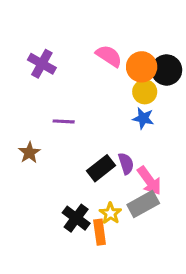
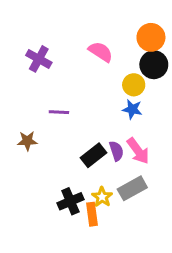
orange circle: (142, 67) -> (151, 37), moved
brown star: (29, 153) -> (27, 141), turned 30
pink arrow: (149, 181) -> (138, 151), moved
black cross: (76, 218) -> (70, 201), turned 30

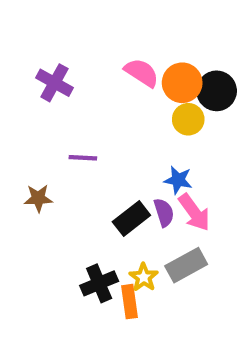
orange circle: (151, 37) -> (182, 83), moved
blue star: (132, 109) -> (178, 180), moved

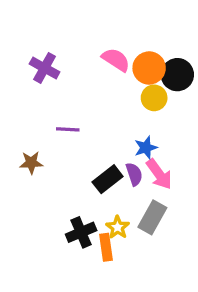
blue star: (178, 180) -> (146, 148), turned -30
gray rectangle: (186, 265) -> (152, 217), turned -32

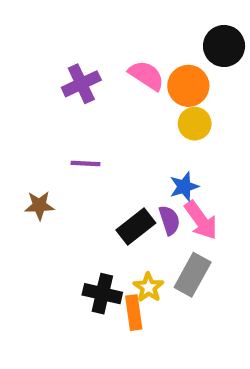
purple cross: (45, 68) -> (81, 84), moved, turned 36
black circle: (177, 75) -> (224, 46), moved
black cross: (81, 232) -> (102, 294), turned 36

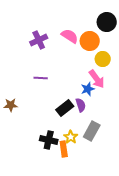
yellow circle: (195, 124) -> (103, 59), moved
brown star: (39, 205) -> (11, 105), moved
pink arrow: (201, 220) -> (97, 79), moved

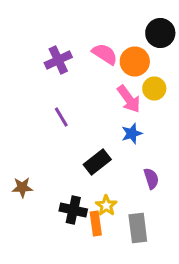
purple line: (41, 78) -> (61, 117), turned 56
pink arrow: (97, 79) -> (129, 99), moved
brown star: (11, 105) -> (22, 188), moved
purple semicircle: (81, 105) -> (151, 178), moved
gray rectangle: (92, 131) -> (138, 228), moved, turned -36

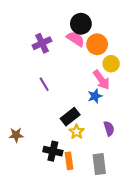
black circle: (160, 33) -> (81, 24), moved
pink arrow: (129, 99) -> (101, 80), moved
yellow star: (106, 206) -> (77, 132), moved

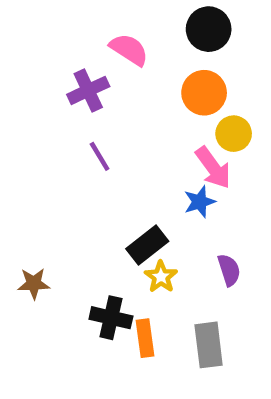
black circle: (81, 24) -> (209, 29), moved
pink semicircle: (75, 39) -> (129, 50), moved
purple line: (44, 84) -> (100, 156), moved

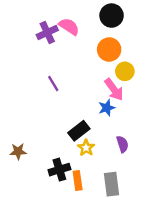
purple cross: (88, 90) -> (47, 33), moved
black cross: (111, 318) -> (59, 170), turned -30

